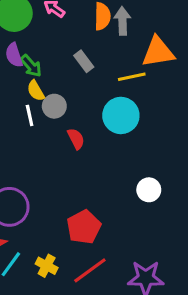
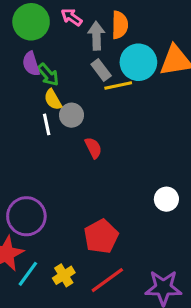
gray arrow: (122, 21) -> (96, 36), moved
yellow line: (132, 77) -> (118, 86), moved
cyan circle: (121, 115) -> (138, 62), moved
yellow cross: (47, 266) -> (64, 275), turned 30

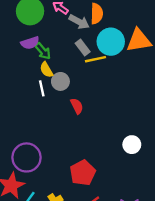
gray arrow: (96, 36) -> (79, 22), turned 120
purple semicircle: (31, 64) -> (30, 43), turned -90

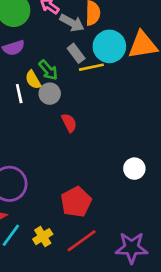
green arrow: (43, 51) -> (48, 70), moved
white line: (42, 88) -> (19, 94), moved

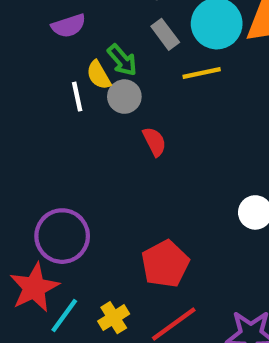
yellow line: (91, 67) -> (202, 73), moved

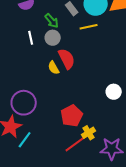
yellow semicircle: (99, 75) -> (54, 68), moved
red semicircle: (154, 142) -> (67, 59), size x1.5
yellow cross: (114, 318) -> (89, 133), moved

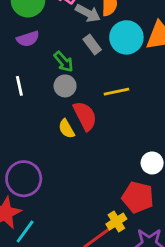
yellow line: (89, 27) -> (116, 92), moved
white line: (31, 38) -> (19, 86), moved
red pentagon: (72, 116) -> (138, 197), moved, turned -30

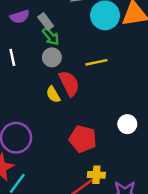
gray rectangle: (92, 45) -> (46, 22), moved
red pentagon: (138, 197) -> (83, 139), moved
yellow cross: (116, 221) -> (96, 175), turned 35

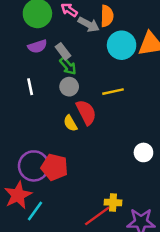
red pentagon: (83, 139) -> (54, 167), moved

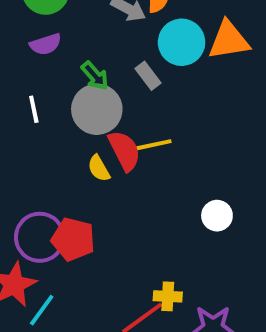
gray rectangle: (63, 51) -> (148, 76), moved
gray circle: (69, 87) -> (97, 109), size x1.6
yellow line: (113, 92) -> (154, 145), moved

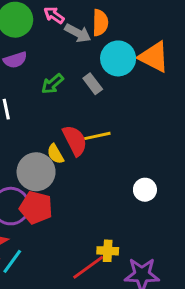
orange triangle: (229, 40) -> (154, 57), turned 36
green arrow: (95, 76) -> (52, 84), turned 90
gray circle: (97, 109) -> (36, 172), moved

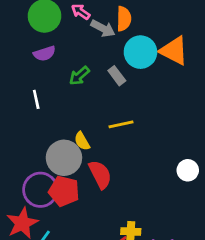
red semicircle: (75, 140) -> (100, 174), moved
white circle: (145, 190) -> (188, 170), moved

